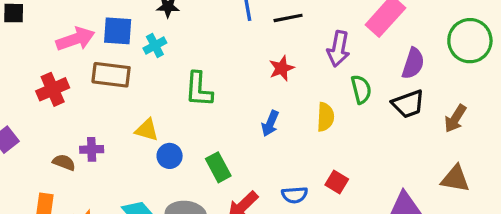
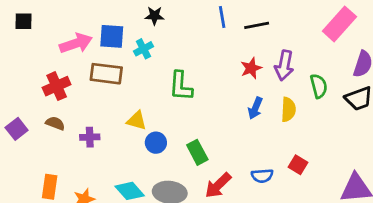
purple arrow: (338, 49) -> (284, 65), moved
blue arrow: (270, 123) -> (255, 108), moved
brown semicircle: (64, 162) -> (55, 123), moved

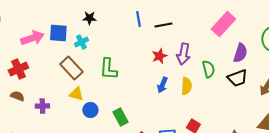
brown rectangle: (106, 74) -> (71, 68), moved, turned 40

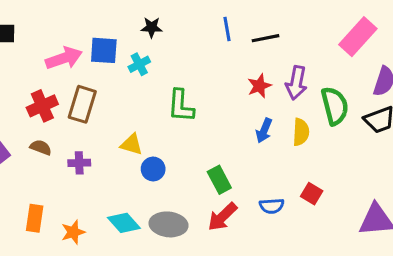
brown rectangle: (71, 68) -> (82, 104), moved, turned 60
green semicircle: (208, 69) -> (335, 106), size x1.4
green rectangle: (120, 117) -> (219, 180), moved

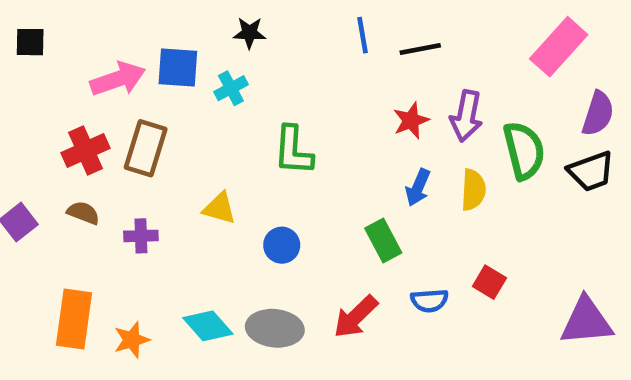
blue circle: (153, 169) -> (282, 245), moved
green rectangle: (219, 180) -> (383, 241), moved
orange rectangle: (35, 218) -> (74, 319), size x1.4

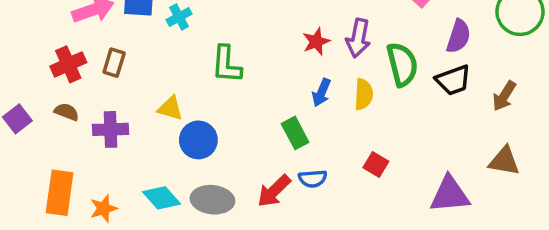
brown rectangle: (146, 148) -> (114, 63), size x0.7
purple cross: (141, 236) -> (111, 129), size x1.4
blue circle: (282, 245) -> (198, 140), moved, size x1.4
blue semicircle: (429, 301) -> (313, 179), moved

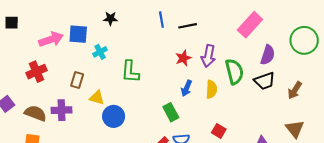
cyan cross: (179, 17) -> (100, 52), moved
brown rectangle: (114, 63) -> (77, 80), moved
brown semicircle: (67, 112) -> (35, 113), moved, size x1.5
brown triangle: (504, 161) -> (295, 129), turned 42

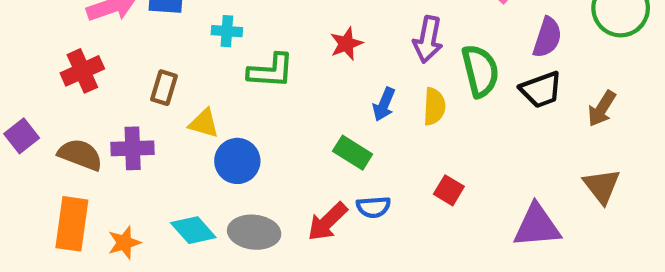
cyan cross: (100, 52) -> (227, 31), moved, turned 32
red star: (183, 58) -> (346, 44), moved
green L-shape: (130, 72) -> (271, 71), turned -90
green rectangle: (171, 112) -> (353, 153), turned -30

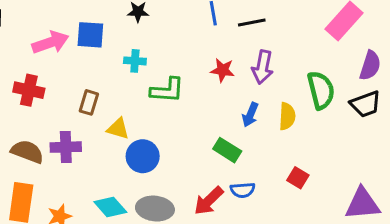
purple arrow: (428, 39) -> (263, 67), moved
red star: (346, 44) -> (223, 70), turned 30
red cross: (82, 71) -> (29, 90), turned 36

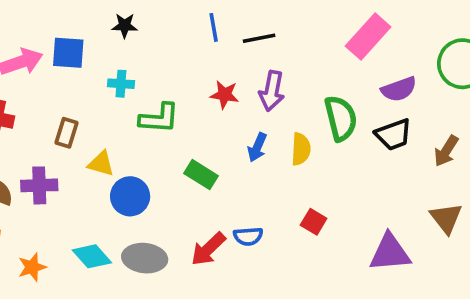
purple semicircle: (370, 66) -> (399, 89), turned 52
green rectangle: (227, 150) -> (201, 175), moved

